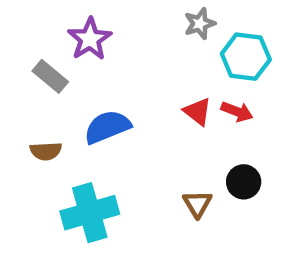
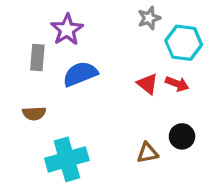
gray rectangle: (50, 76) -> (37, 58), turned 55
blue semicircle: (107, 127) -> (80, 74), moved
brown triangle: (197, 204) -> (147, 153), turned 50

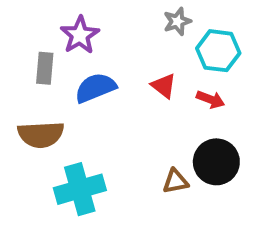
red triangle: (147, 84) -> (164, 86), moved
brown semicircle: (34, 113) -> (41, 135), size x1.6
black circle: (182, 136) -> (216, 162), size x1.5

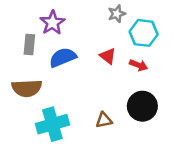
brown triangle: (175, 181) -> (104, 120), moved

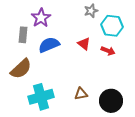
brown semicircle: (27, 88) -> (21, 69), turned -40
black circle: (142, 106) -> (111, 101), moved

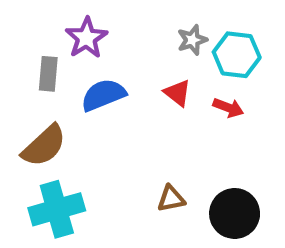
gray star: (91, 11) -> (192, 40), moved
cyan cross: (41, 97) -> (57, 209), moved

